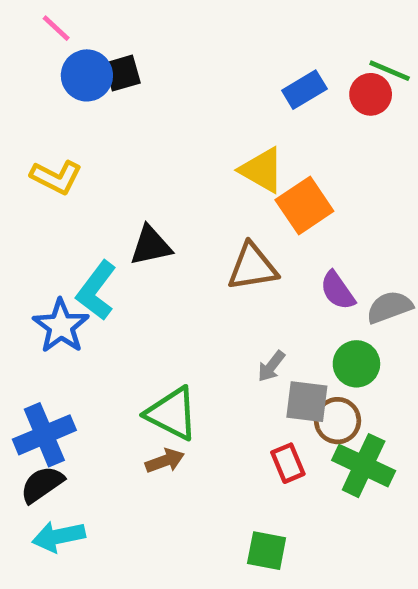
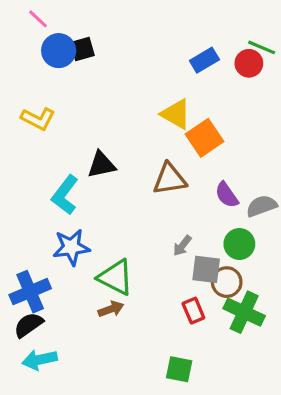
blue star: (61, 326) -> (71, 247), moved, turned 30

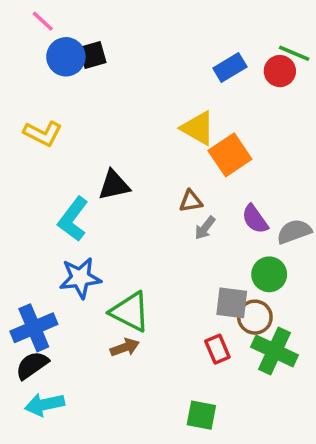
brown triangle: (170, 179) -> (191, 201), size x0.6
gray arrow: (182, 246) -> (205, 228), moved

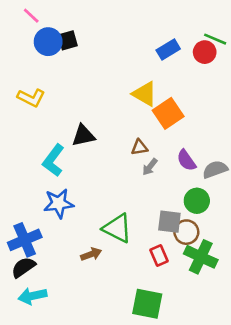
green triangle: (130, 312) -> (117, 228), moved
green square: (201, 415) -> (147, 304), size x1.4

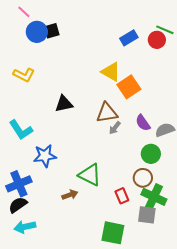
brown triangle: (139, 147) -> (107, 113), size x1.6
cyan L-shape: (53, 160) -> (21, 130), moved, turned -70
gray square: (169, 222) -> (147, 215), moved

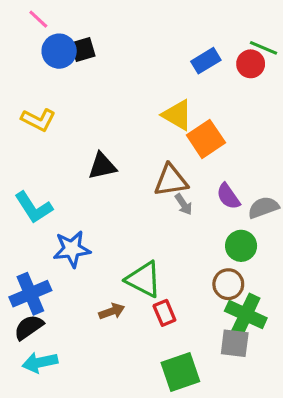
gray arrow: (115, 128) -> (184, 204), turned -72
red rectangle: (122, 196) -> (164, 313), moved
green square: (113, 233) -> (180, 372), turned -30

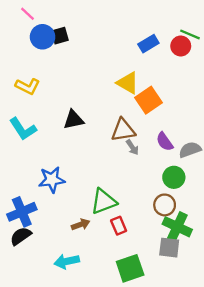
cyan L-shape: (34, 208) -> (23, 129), moved
green triangle: (144, 279) -> (104, 201), turned -48
cyan arrow: (40, 362) -> (67, 261), moved

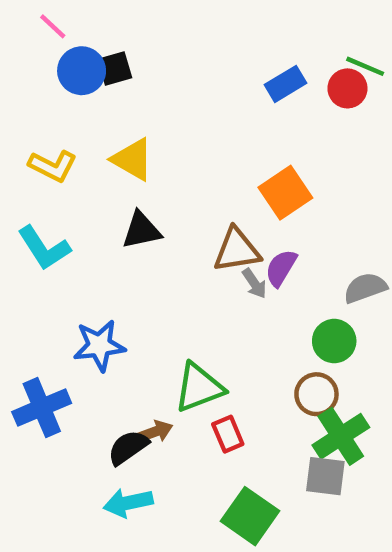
yellow triangle: (128, 83) -> (133, 159), moved
purple semicircle: (165, 142) -> (281, 268), moved, turned 66
green cross: (177, 227) -> (341, 436), turned 32
black semicircle: (21, 236) -> (128, 447), moved
green square: (130, 268) -> (250, 516), turned -36

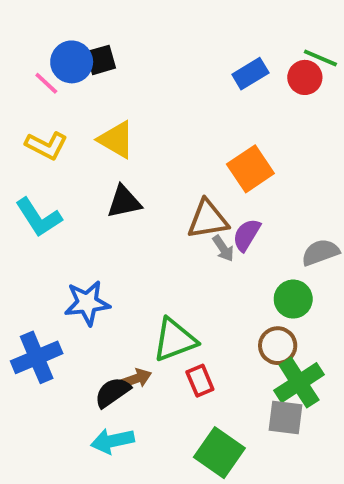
pink line: (53, 26) -> (46, 83), moved

